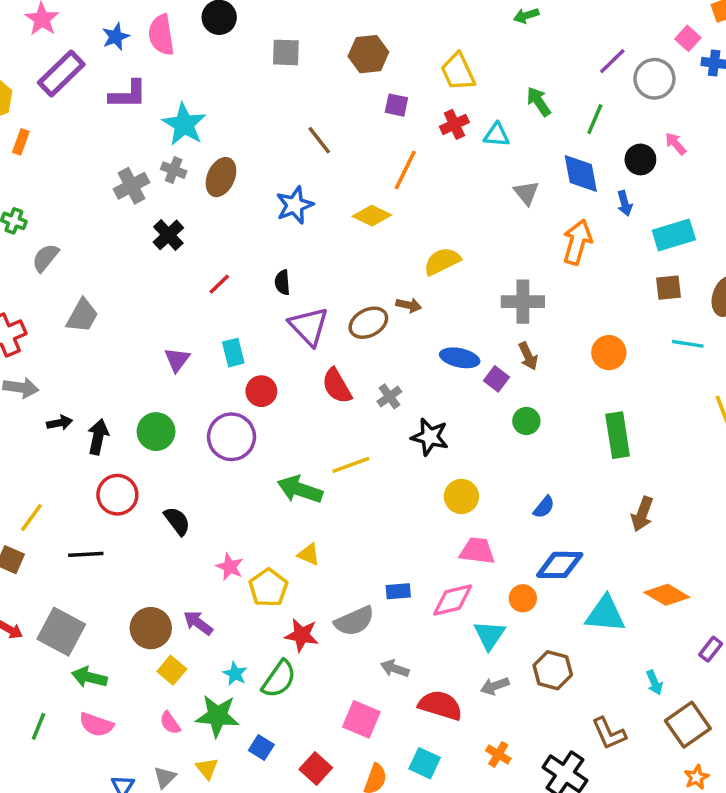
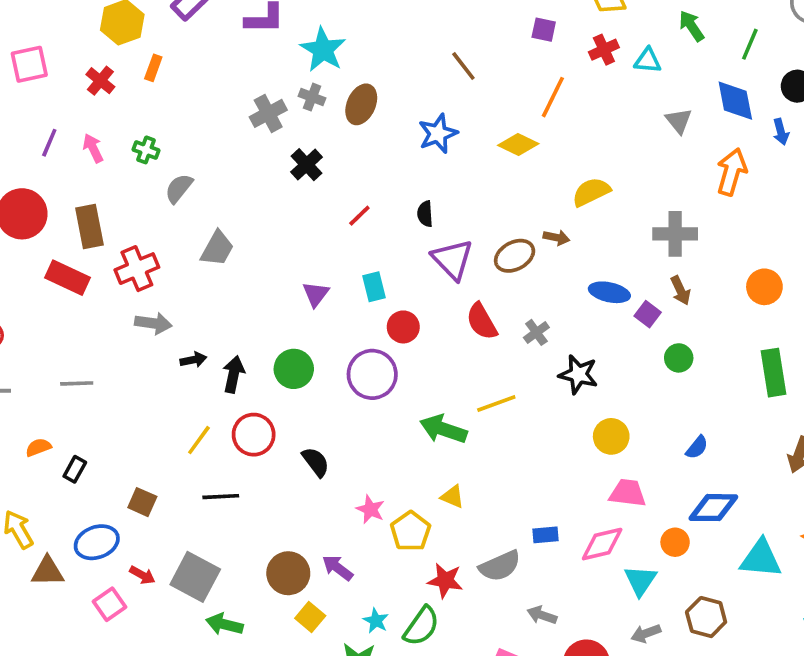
yellow line: (31, 518) -> (199, 440), moved

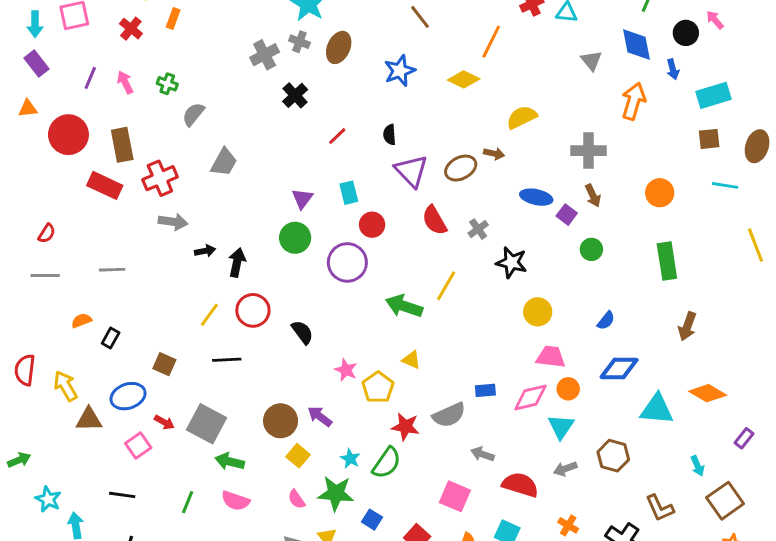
green circle: (294, 369) -> (295, 238), moved
yellow line: (496, 404) -> (446, 286), turned -40
orange circle: (675, 542) -> (568, 389), moved

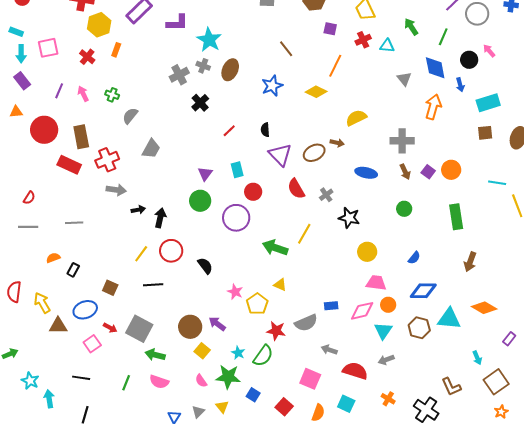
cyan line: (725, 185) -> (497, 183), moved
purple square: (567, 215) -> (428, 172), moved
brown hexagon: (613, 456) -> (419, 328), moved

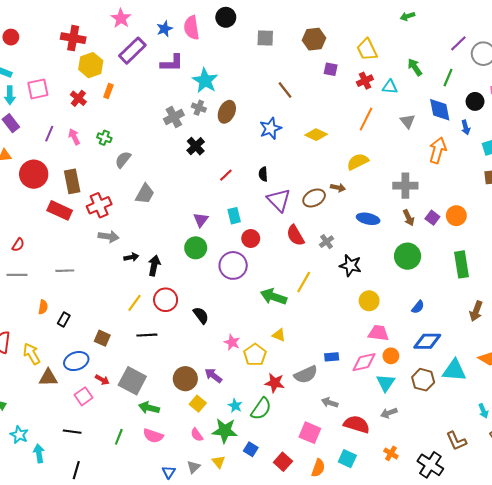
orange line: (335, 66) -> (366, 119), moved
green circle: (404, 209) -> (408, 256), size x1.6
orange semicircle: (53, 258) -> (43, 307), turned 120

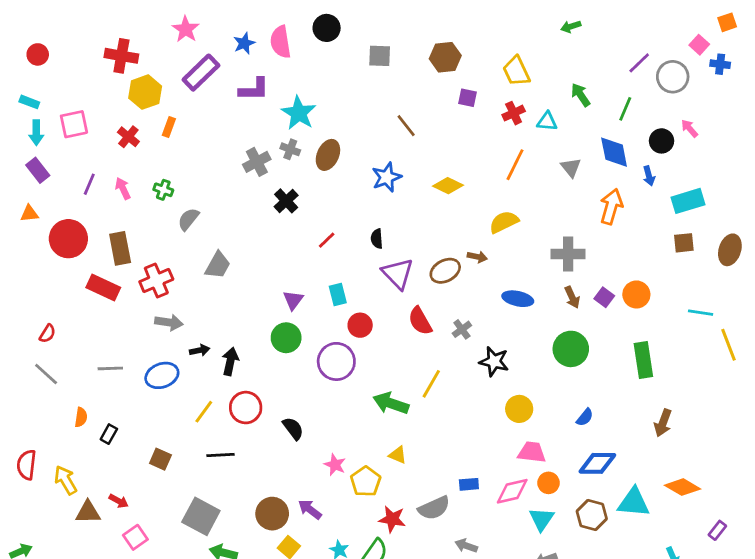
gray line: (17, 275) -> (46, 374), turned 42
blue ellipse: (76, 361) -> (162, 375), moved
red arrow: (102, 380) -> (119, 501), moved

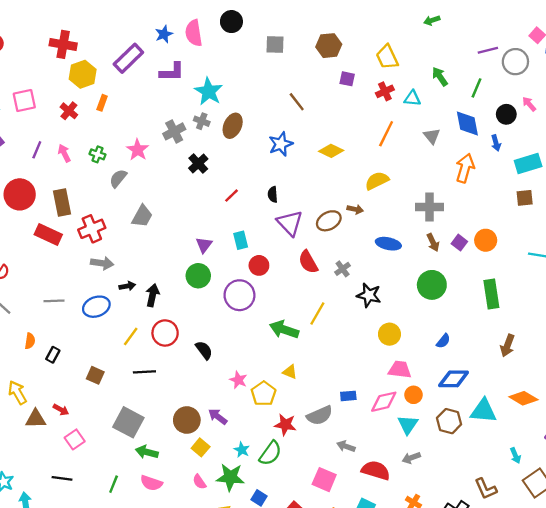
pink star: (186, 29) -> (138, 150), moved
purple line: (639, 63) -> (488, 50), turned 30

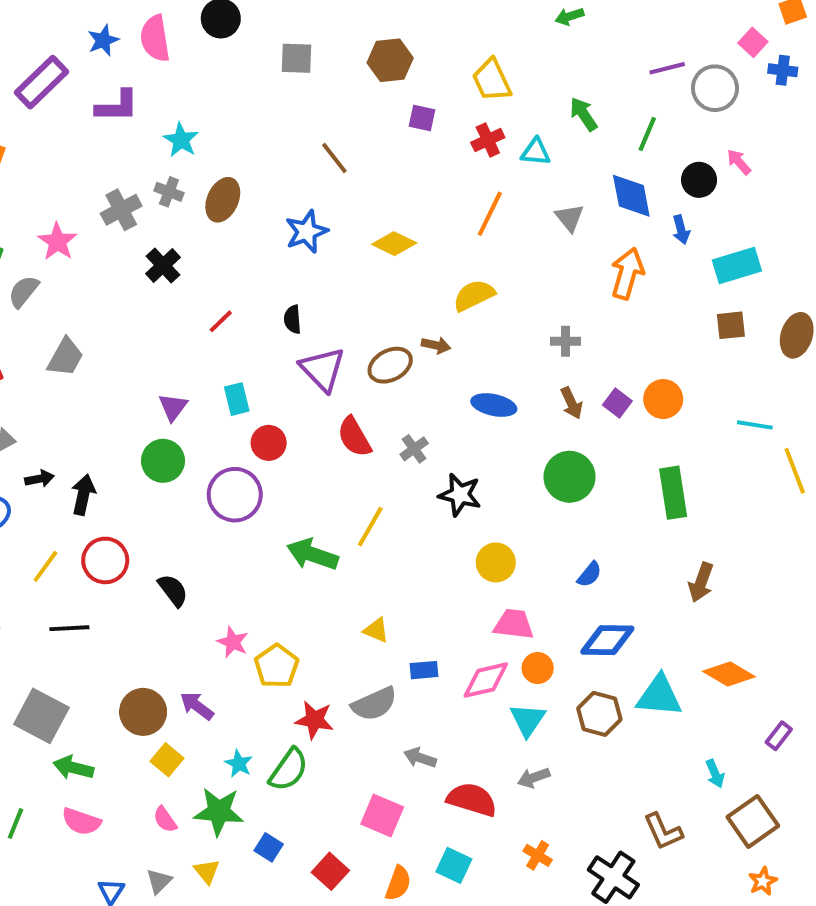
cyan star: (209, 91) -> (181, 140), size x0.7
gray cross: (430, 207) -> (566, 341), size x0.6
yellow triangle: (290, 372) -> (376, 630), moved

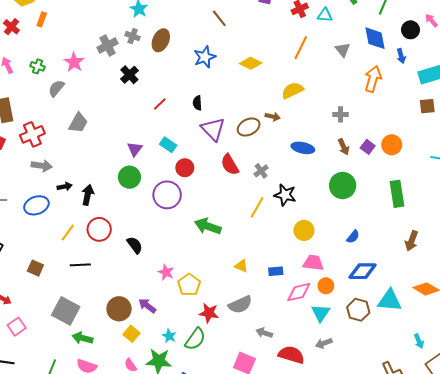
cyan rectangle: (237, 399) -> (168, 145), turned -42
yellow line: (370, 527) -> (257, 207), moved
blue rectangle: (424, 670) -> (276, 271), moved

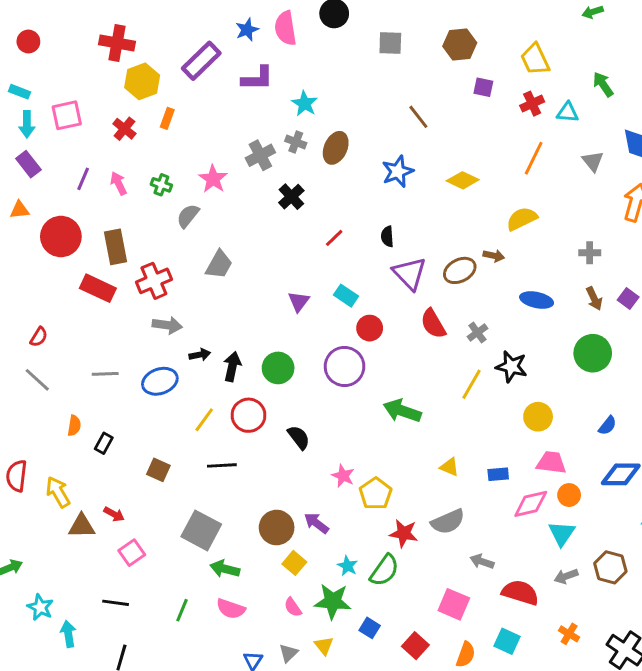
green circle: (129, 177) -> (278, 368), moved
brown hexagon: (358, 310) -> (610, 567), moved

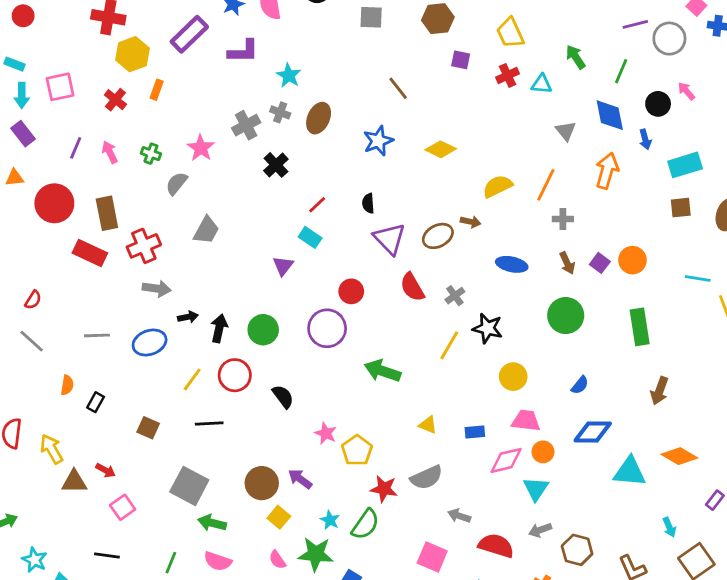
orange line: (534, 158) -> (546, 185), moved
cyan rectangle: (346, 296) -> (310, 237), moved
brown hexagon: (610, 567) -> (577, 550), moved

